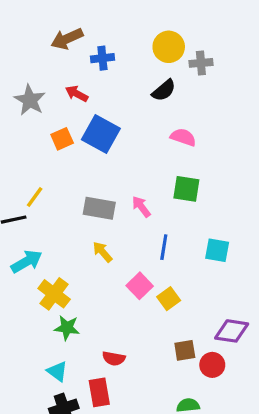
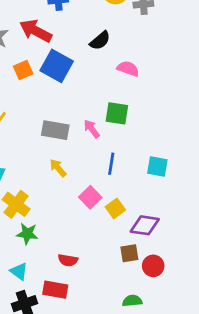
black semicircle: (164, 90) -> (100, 41), moved
red arrow: (77, 94) -> (36, 31), size x1.6
green square: (186, 189) -> (117, 113), moved
purple diamond: (232, 331) -> (145, 225), moved
red rectangle: (99, 392) -> (55, 290), turned -70

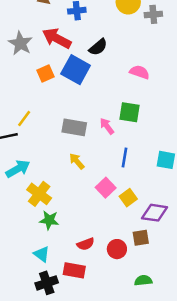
black semicircle: (100, 41) -> (98, 47), moved
red semicircle: (68, 260) -> (86, 244), turned -30
red circle: (153, 266) -> (117, 249), moved

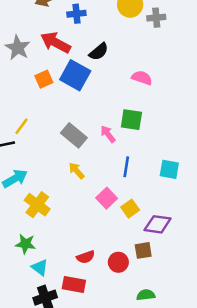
gray rectangle: (74, 127) -> (74, 135), turned 30
green star: (49, 220) -> (25, 244), moved

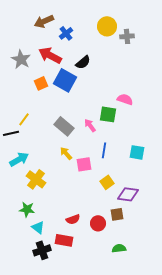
blue cross: (76, 14) -> (66, 33), turned -32
pink semicircle: (142, 78) -> (125, 99), moved
pink square: (107, 198) -> (84, 164), moved, turned 35

